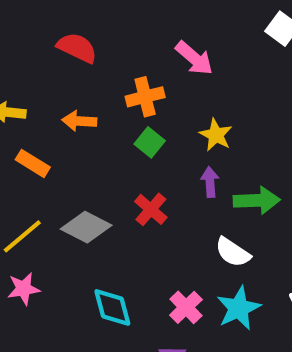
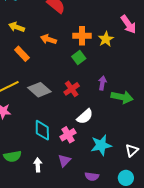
pink arrow: (194, 58) -> (128, 24), moved
yellow star: (216, 135) -> (106, 39), moved
white semicircle: (233, 252) -> (85, 116), moved, turned -90
pink cross: (186, 307) -> (68, 135), moved

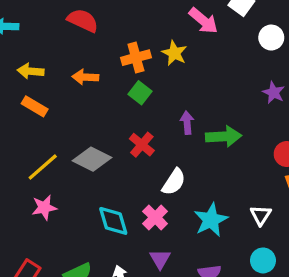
orange rectangle: (22, 54) -> (35, 106), moved

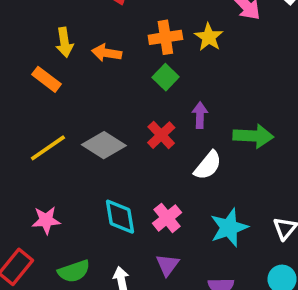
yellow arrow: (31, 71) -> (64, 42), moved, turned -110
purple arrow: (187, 123) -> (200, 115), moved
white semicircle: (174, 182) -> (208, 165), moved
pink star: (44, 207) -> (46, 220), moved

